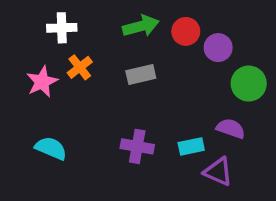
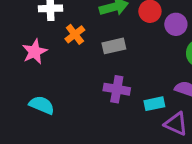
orange cross: (80, 67) -> (75, 34), moved
purple cross: (137, 146) -> (117, 89), moved

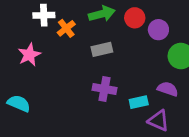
orange cross: (75, 34) -> (66, 28), moved
cyan semicircle: (42, 105) -> (19, 103), moved

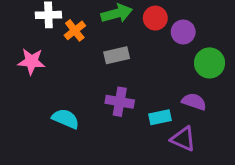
pink star: (29, 55) -> (31, 61), turned 30
cyan semicircle: (19, 103) -> (66, 119), moved

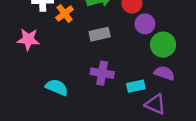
purple circle: (183, 32) -> (145, 24), moved
green circle: (209, 63) -> (163, 45), moved

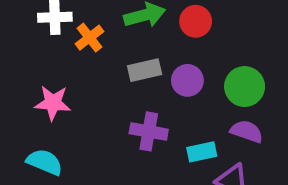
purple circle: (145, 24) -> (187, 80), moved
pink star: (28, 39) -> (53, 103), moved
cyan semicircle: (57, 87) -> (45, 162), moved

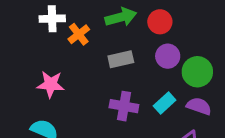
purple circle: (187, 80) -> (168, 56), moved
cyan rectangle: (202, 152) -> (165, 103), moved, turned -30

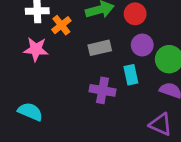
pink star: (51, 84) -> (36, 49), moved
cyan rectangle: (165, 103) -> (131, 75), moved, turned -60

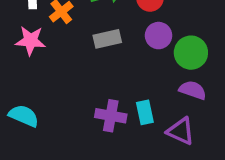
cyan rectangle: (131, 75) -> (145, 112), moved
purple cross: (103, 90) -> (111, 116), moved

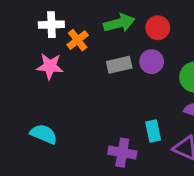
purple circle: (159, 36) -> (152, 62), moved
purple cross: (111, 116) -> (122, 153), moved

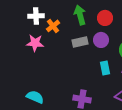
green arrow: (119, 23) -> (80, 15), turned -90
cyan rectangle: (153, 131) -> (105, 68), moved
cyan semicircle: (44, 134) -> (35, 97), moved

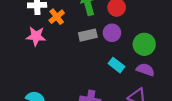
cyan rectangle: (105, 68) -> (117, 65), turned -40

